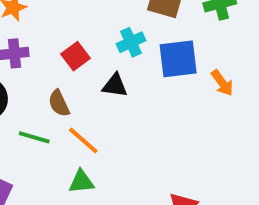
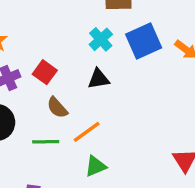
red square: (75, 56) -> (45, 72), moved
orange line: (83, 140) -> (87, 132), turned -60

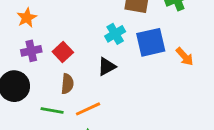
black triangle: (99, 79) -> (107, 67), turned -30
brown semicircle: (57, 108) -> (67, 84), turned -144

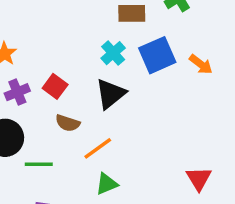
black triangle: (107, 67) -> (111, 94), size x1.4
brown semicircle: (67, 84) -> (68, 123), turned 114
green line: (52, 110) -> (39, 164), moved

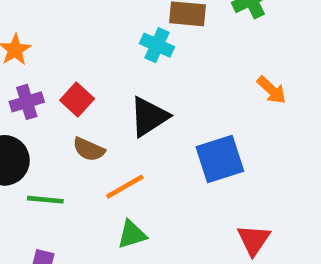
cyan cross: (113, 53) -> (157, 45), moved, turned -30
blue square: (157, 55) -> (220, 159), moved

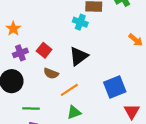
blue square: (220, 159) -> (115, 87), moved
green line: (45, 200) -> (31, 108), moved

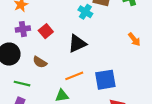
brown semicircle: (51, 73) -> (40, 62), moved
orange line: (69, 90) -> (74, 76), moved

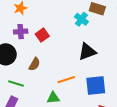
black triangle: (77, 44) -> (87, 52), moved
brown semicircle: (40, 62) -> (34, 64), turned -96

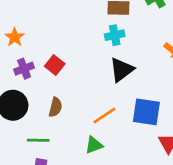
cyan cross: (81, 19) -> (115, 35), moved, turned -32
blue square: (96, 86) -> (146, 112), turned 30

